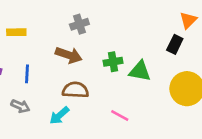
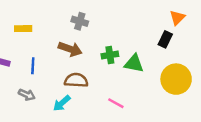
gray cross: (79, 24) -> (80, 21), turned 35

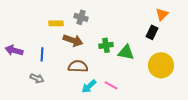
yellow rectangle: (23, 29) -> (56, 23), moved
cyan arrow: (62, 103) -> (89, 86), moved

